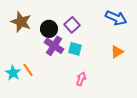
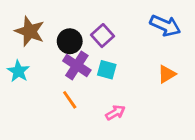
orange line: (28, 70) -> (70, 100), moved
cyan star: (13, 73) -> (18, 71), moved
pink arrow: (81, 79) -> (115, 113), turned 40

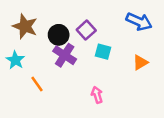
cyan square: (107, 70) -> (103, 52), moved
orange line: (70, 100) -> (37, 84), moved
pink arrow: (115, 113) -> (97, 95), turned -77

